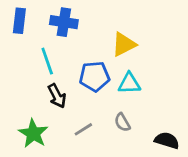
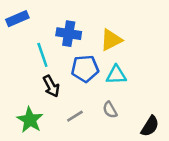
blue rectangle: (19, 21) -> (17, 19), turned 60
blue cross: (64, 22) -> (69, 34), moved
black semicircle: (167, 140) -> (150, 126), turned 105

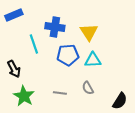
yellow triangle: (111, 40) -> (89, 32), turned -36
black arrow: (51, 86) -> (14, 69), moved
gray line: (75, 116) -> (60, 93), turned 40

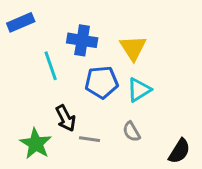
cyan triangle: (93, 60) -> (139, 90), turned -30
black arrow: (14, 69) -> (66, 118), moved

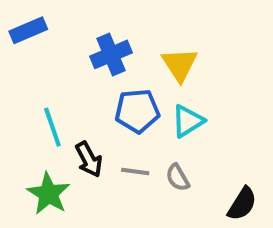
blue cross: (82, 40) -> (111, 54), turned -32
cyan line: (51, 66) -> (52, 127), moved
gray line: (90, 139) -> (135, 172), moved

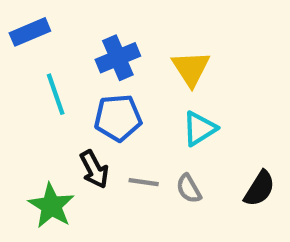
blue pentagon: (137, 111) -> (118, 118), moved
cyan line: (52, 127) -> (56, 94), moved
black semicircle: (242, 204) -> (259, 189), moved

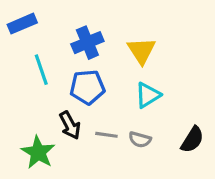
gray semicircle: (189, 189) -> (140, 140), turned -45

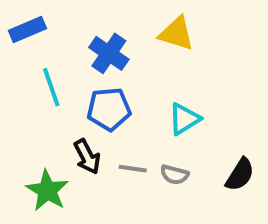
blue cross: (87, 43) -> (109, 53), turned -32
yellow triangle: (141, 51) -> (176, 34), moved, turned -40

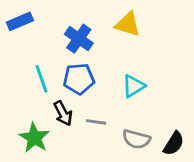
cyan line: (51, 87) -> (41, 79), moved
gray semicircle: (174, 175) -> (136, 139), moved, size x1.4
black semicircle: (240, 175) -> (174, 144), moved

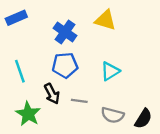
cyan line: (41, 79) -> (20, 71), moved

